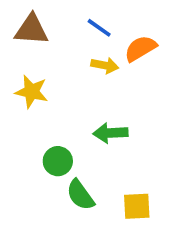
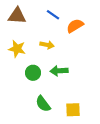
yellow arrow: (105, 65) -> (47, 45), moved
green circle: (58, 161) -> (33, 73), moved

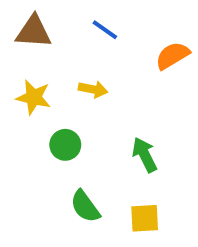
orange semicircle: (75, 26) -> (172, 56), moved
green arrow: (59, 71) -> (145, 155), moved, turned 66

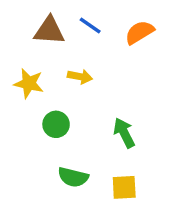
brown triangle: (34, 32) -> (49, 31), moved
orange semicircle: (172, 56) -> (140, 32), moved
green semicircle: (85, 206) -> (73, 177), turned -40

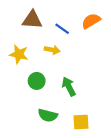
blue line: (90, 26) -> (62, 29), moved
green arrow: (124, 133) -> (69, 87), moved

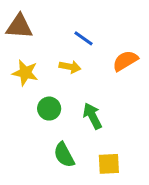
brown triangle: (32, 20) -> (19, 26), moved
orange semicircle: (91, 21) -> (125, 61), moved
green semicircle: (48, 115) -> (64, 155), turned 48

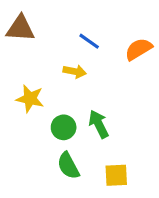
orange semicircle: (125, 61) -> (139, 49), moved
yellow star: (25, 73) -> (30, 99), moved
green circle: (49, 109) -> (64, 127), moved

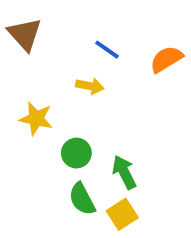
brown triangle: (20, 28) -> (25, 34), turned 44
green arrow: (99, 124) -> (124, 172), moved
yellow square: (116, 175) -> (122, 214), moved, turned -30

